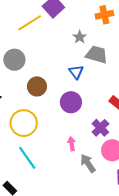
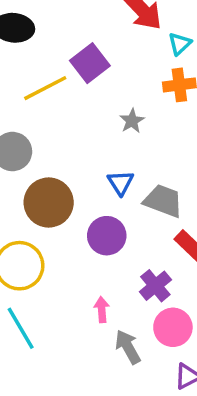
gray trapezoid: (97, 55) -> (163, 201), moved
brown circle: (37, 86) -> (49, 202), size x1.4

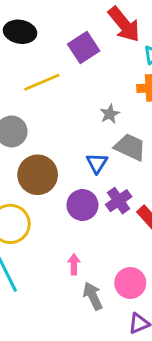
purple square: (90, 63) -> (84, 48), moved
gray trapezoid: (163, 201) -> (130, 147), moved
purple cross: (155, 286) -> (119, 201), moved

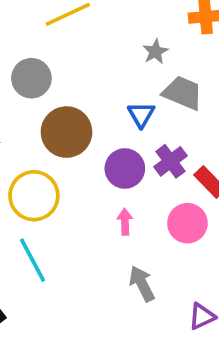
pink arrow: (74, 264) -> (125, 222), moved
pink circle: (130, 283) -> (187, 223), moved

